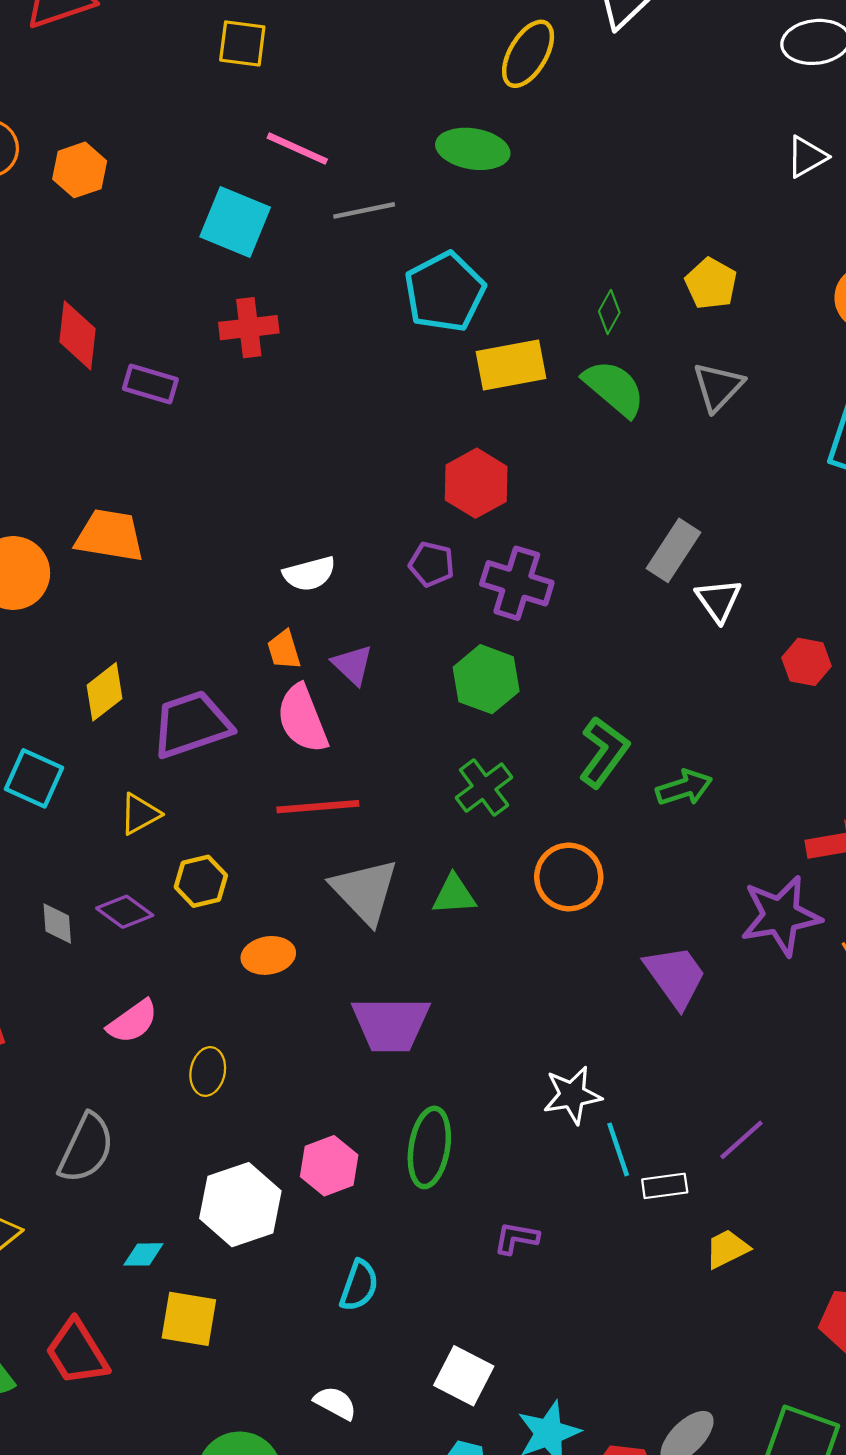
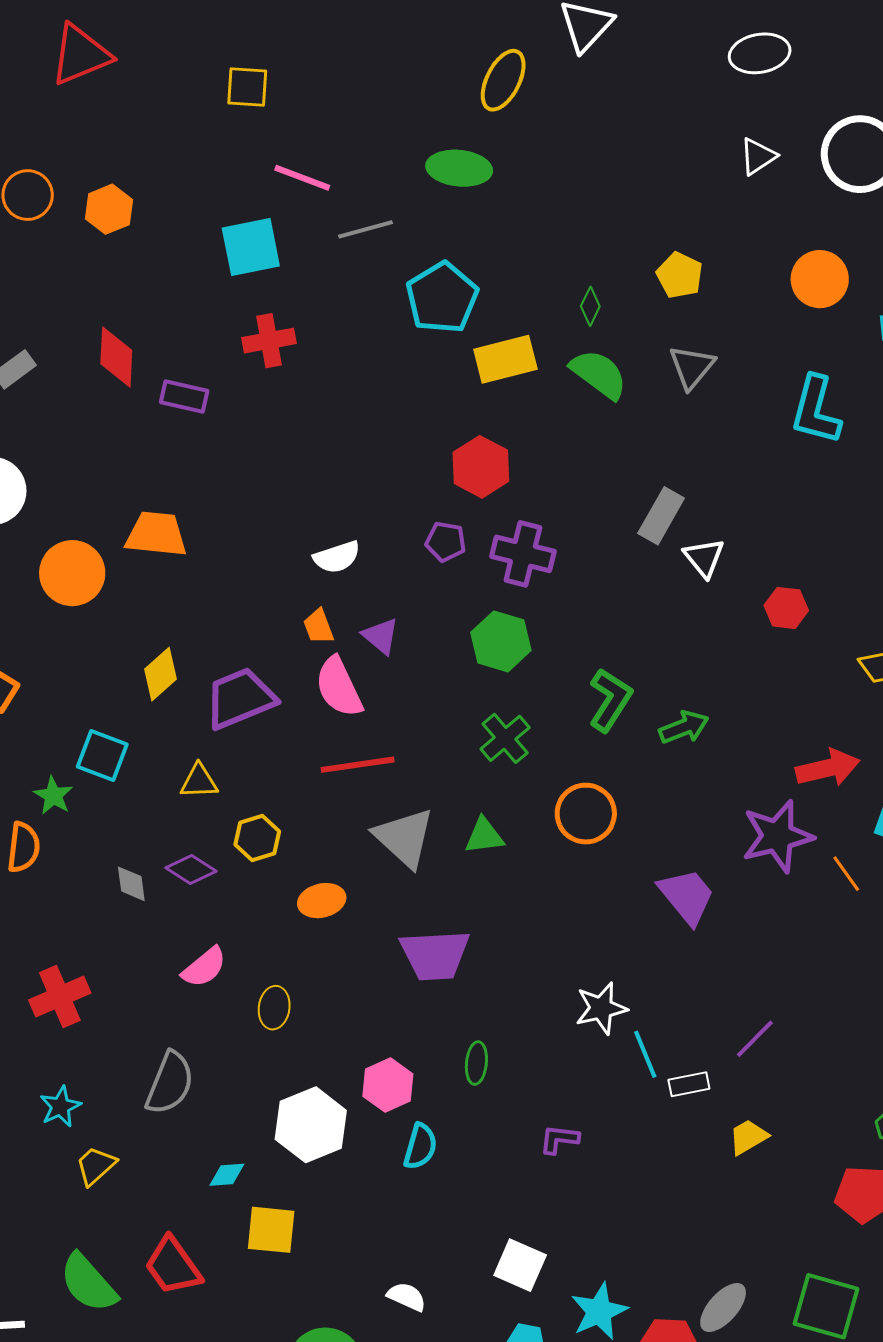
cyan square: (235, 222) -> (251, 247), turned -30
yellow triangle: (140, 814) -> (199, 781), turned 30
green ellipse: (429, 1147) -> (476, 1063), size x0.6
cyan semicircle: (359, 1285) -> (420, 1146), moved

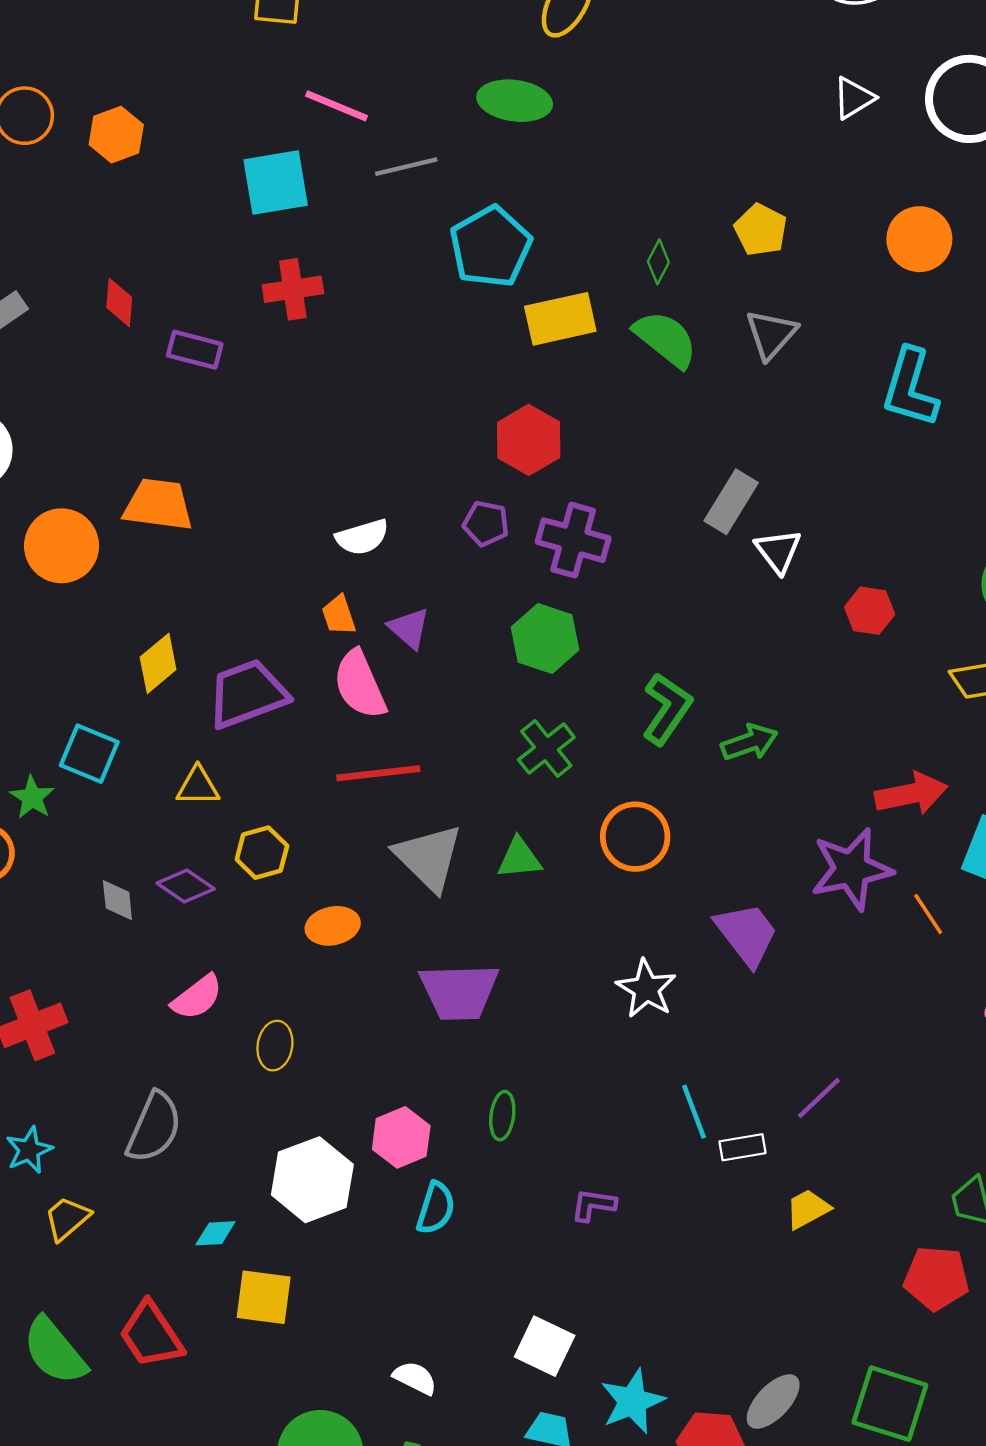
red diamond: (116, 357) -> (119, 302), size x0.7
white star: (601, 1008) -> (646, 989), moved, turned -30

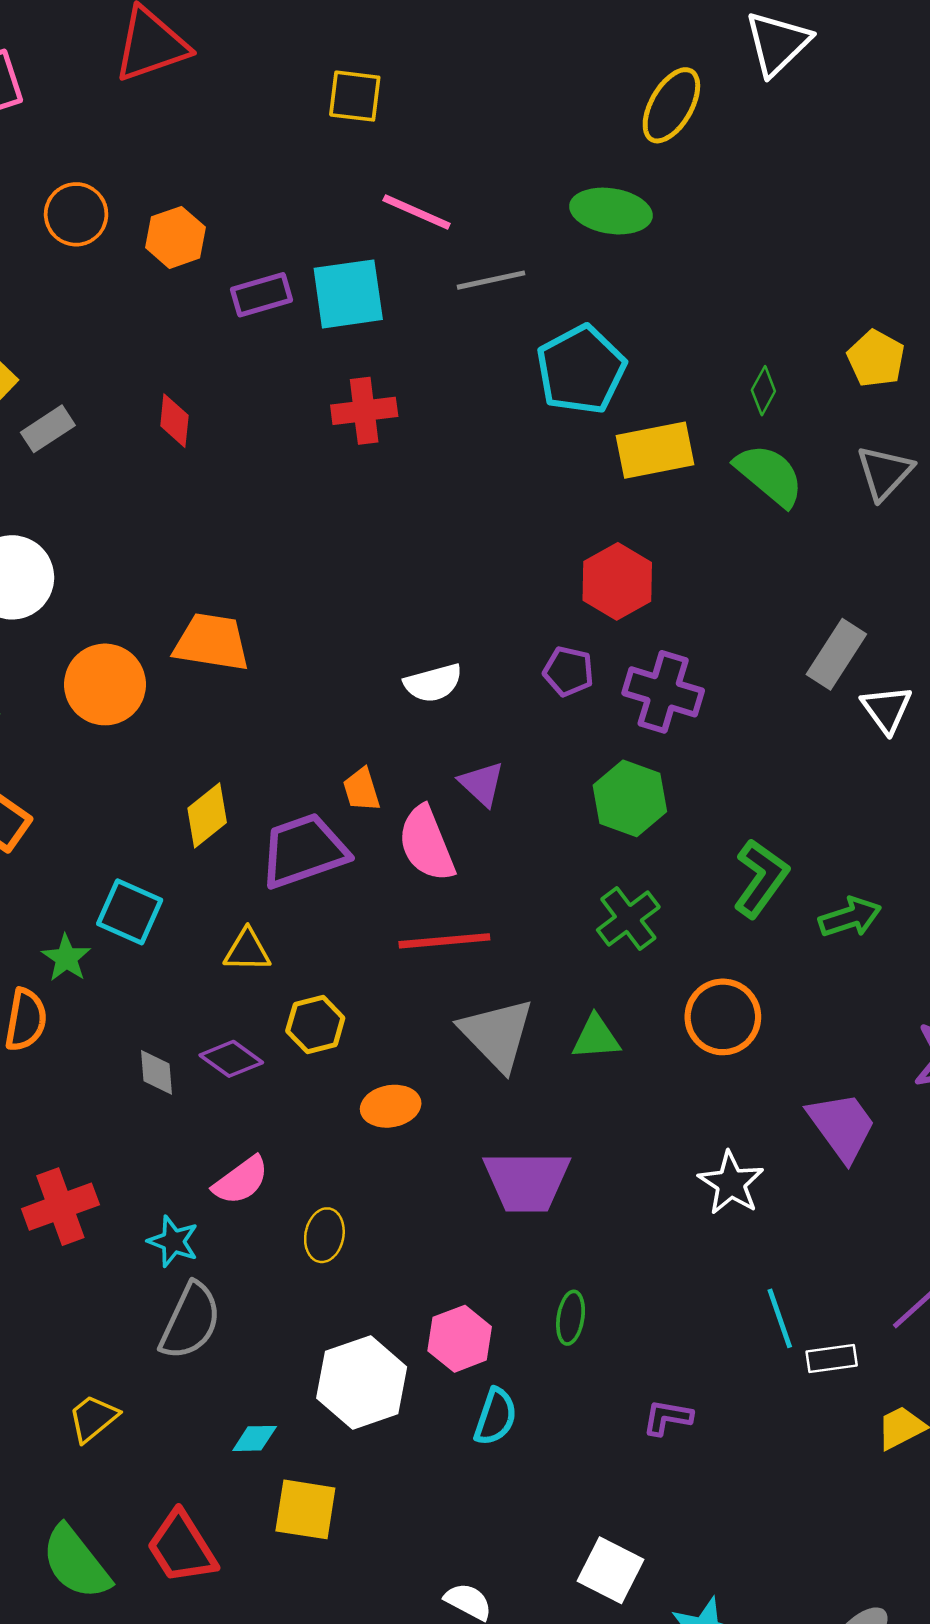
purple rectangle: (195, 350) -> (262, 295), moved, turned -32
orange trapezoid: (339, 615) -> (361, 790), moved
cyan star: (29, 1150) -> (173, 1241), moved, turned -30

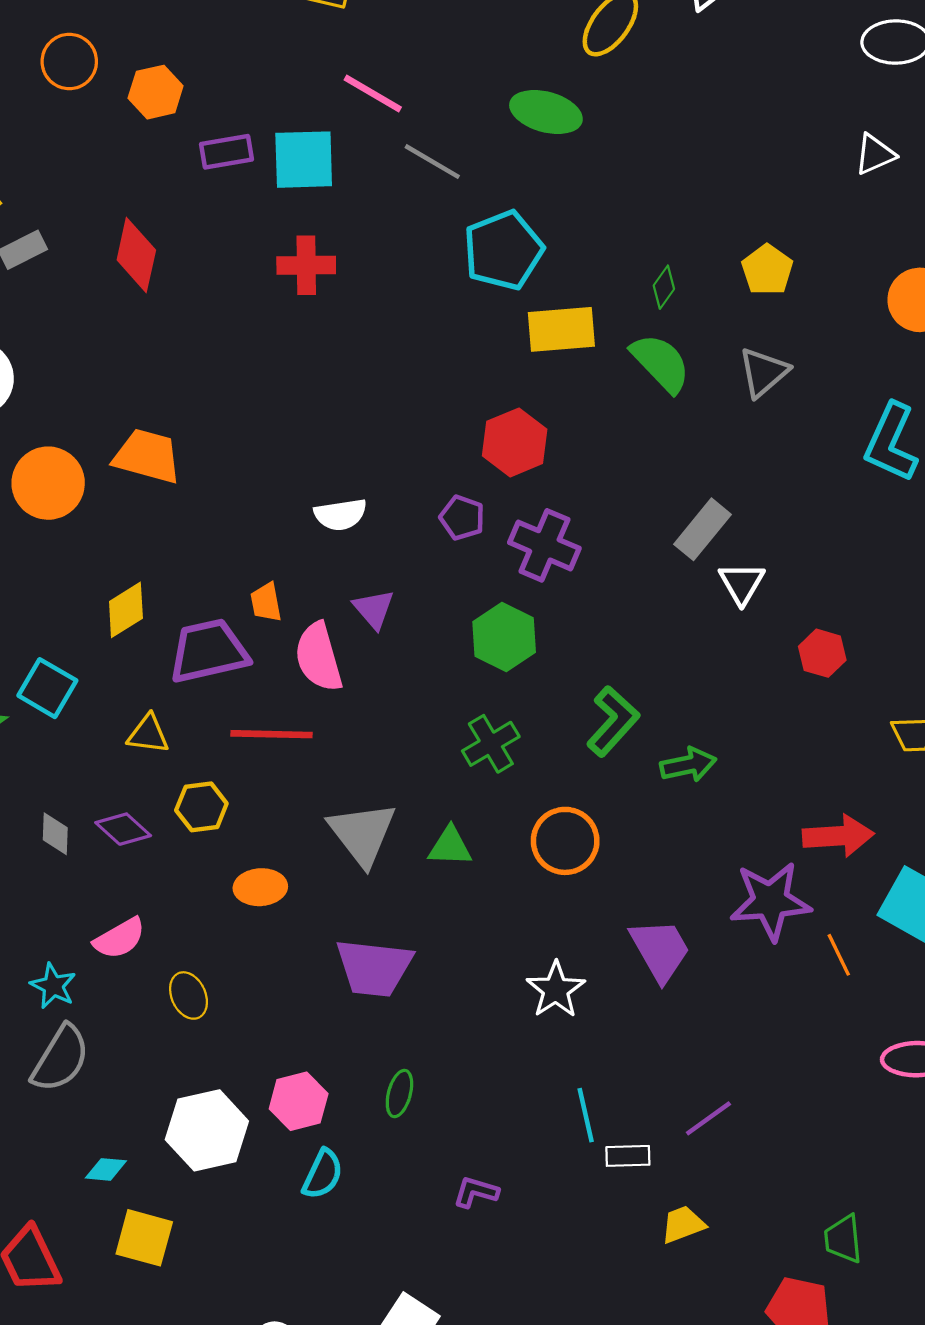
gray line: (491, 280) -> (432, 162), turned 36
red diamond: (174, 421) -> (136, 255), size x1.5
red line: (444, 941) -> (271, 734), moved
yellow ellipse: (324, 1235) -> (189, 995), turned -42

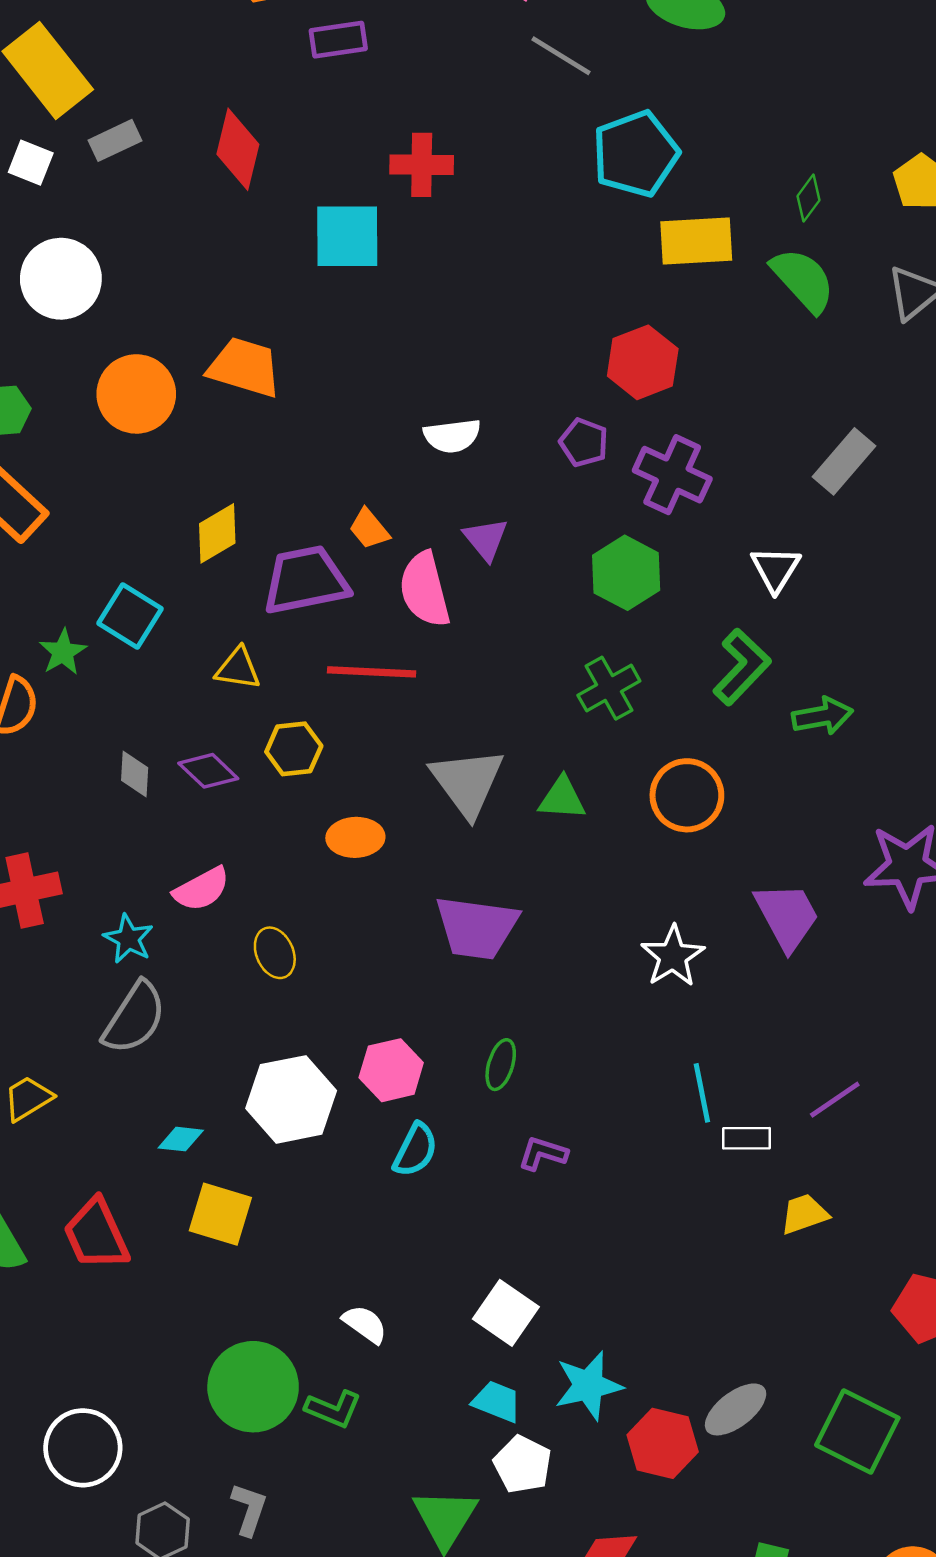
cyan square: (304, 160) -> (347, 236), moved
white triangle: (742, 583) -> (776, 569), moved
orange trapezoid: (266, 602) -> (369, 529), turned -30
purple L-shape: (476, 1192) -> (543, 1153), moved

